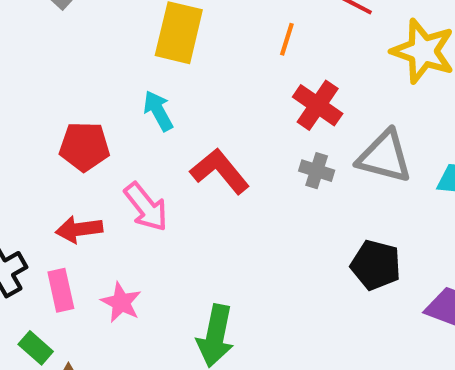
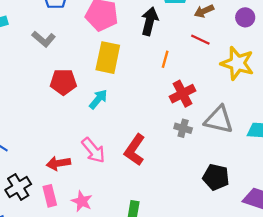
red cross: (318, 105) -> (182, 94), turned 30
cyan arrow: (158, 111) -> (98, 99), turned 70
red pentagon: (84, 147) -> (63, 82), moved
red L-shape: (220, 171) -> (135, 150), moved, turned -104

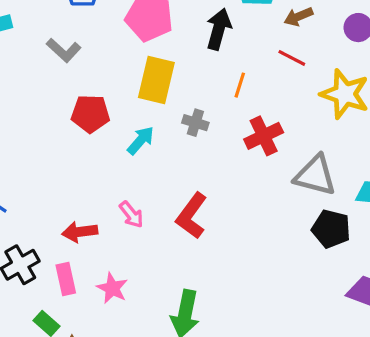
gray cross: (183, 128) -> (195, 123), moved
pink arrow: (93, 150) -> (131, 215), size x0.7
black pentagon: (216, 177) -> (331, 229), moved

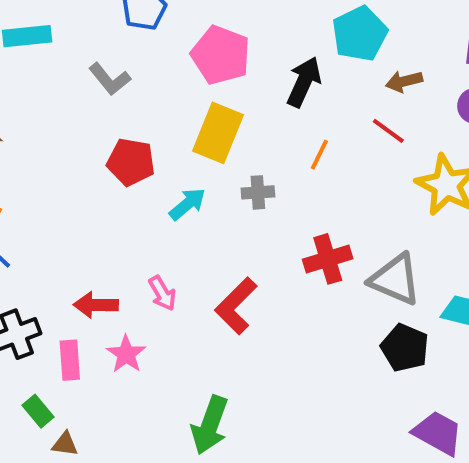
gray cross: (195, 123) -> (258, 192), turned -30
red cross: (264, 136) -> (328, 259), moved
pink star: (112, 288) -> (126, 354), moved

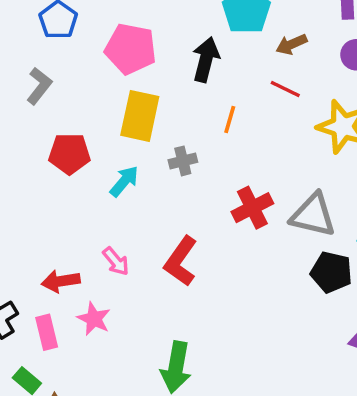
gray L-shape: (110, 79) -> (39, 86), turned -93

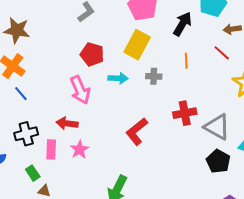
orange line: (230, 119) -> (186, 61), turned -35
cyan arrow: (124, 181) -> (118, 78), turned 36
pink arrow: (116, 261) -> (80, 90), moved, size x1.6

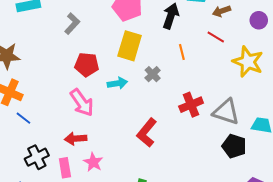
gray cross: (154, 76) -> (153, 74), turned -35

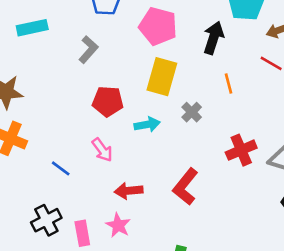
pink arrow: (82, 103) -> (102, 150), size x0.7
blue line: (23, 118) -> (61, 168), moved
red arrow: (76, 139) -> (129, 191), moved

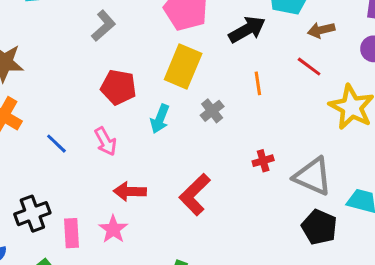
black arrow: (213, 38) -> (247, 30), turned 36
cyan arrow: (147, 124) -> (160, 119), turned 115
red cross: (241, 150) -> (263, 161), size x0.6
blue line: (61, 168) -> (56, 144), moved

